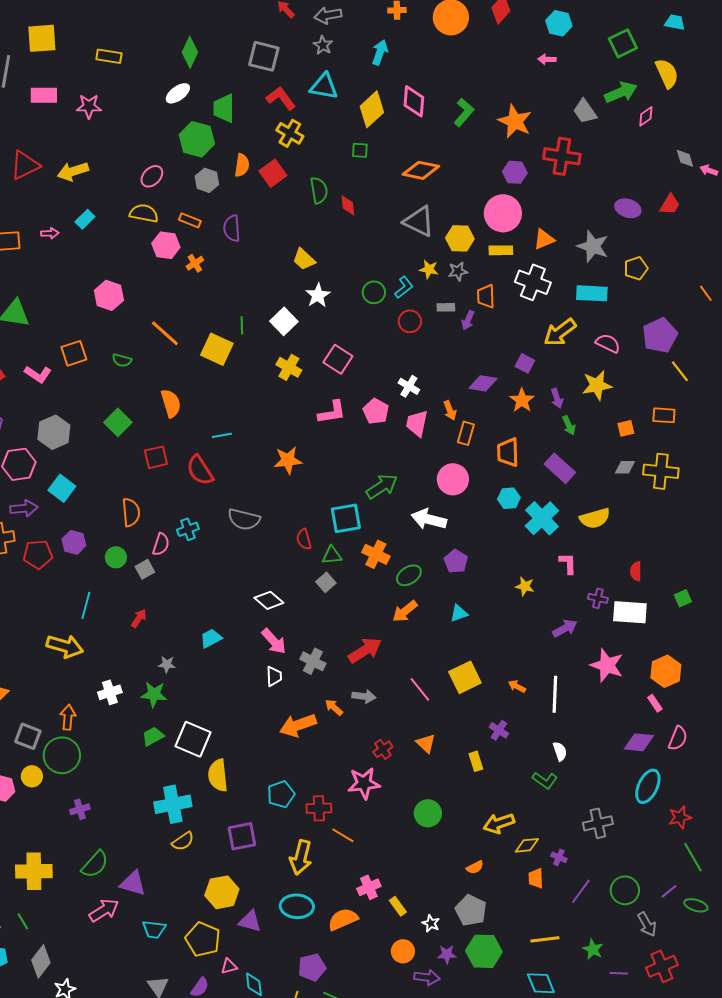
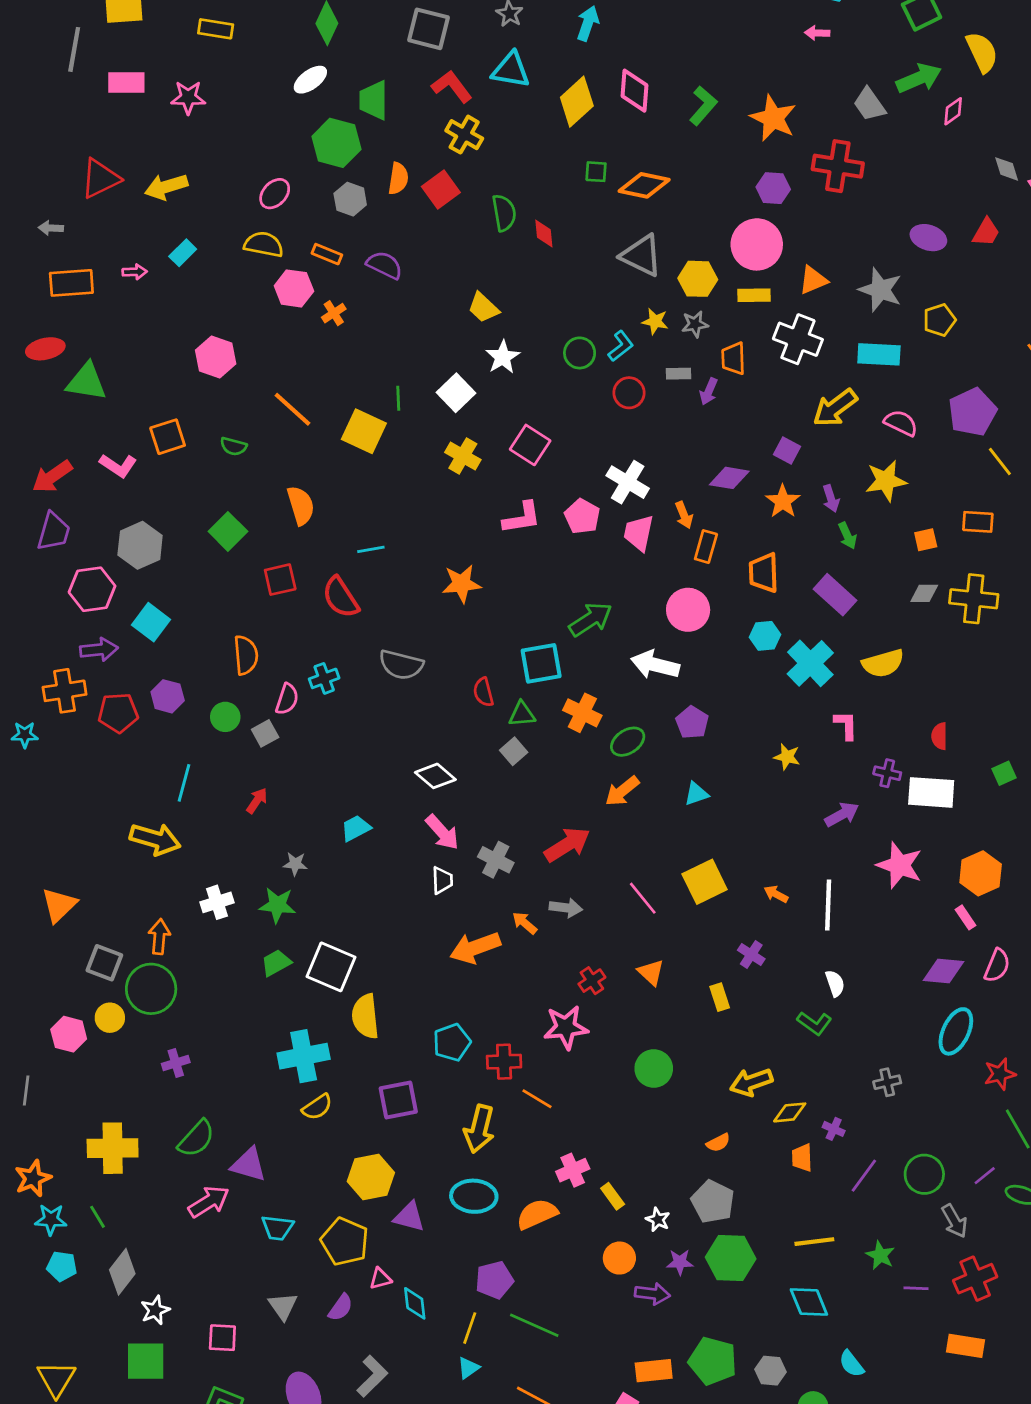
green square: (360, 150) -> (596, 172), moved
purple semicircle: (232, 228) -> (385, 265), turned 120
white cross: (409, 386) -> (628, 482), size x1.4
gray cross: (598, 823) -> (887, 1082), size x0.7

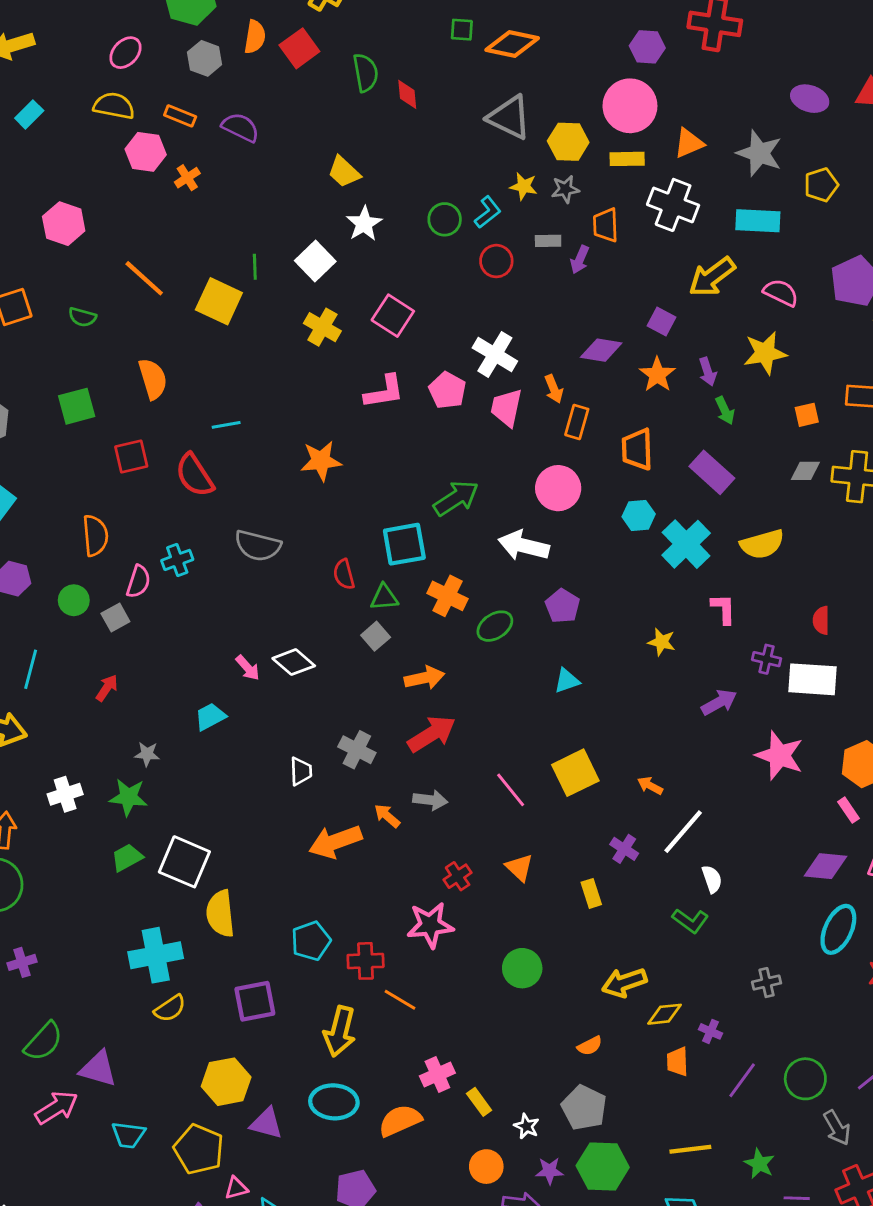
green square: (228, 531) -> (77, 406), turned 30
orange arrow: (622, 791) -> (424, 678), moved, turned -153
pink arrow: (442, 832) -> (248, 668), moved, size x0.7
white line: (828, 905) -> (683, 832), moved, turned 39

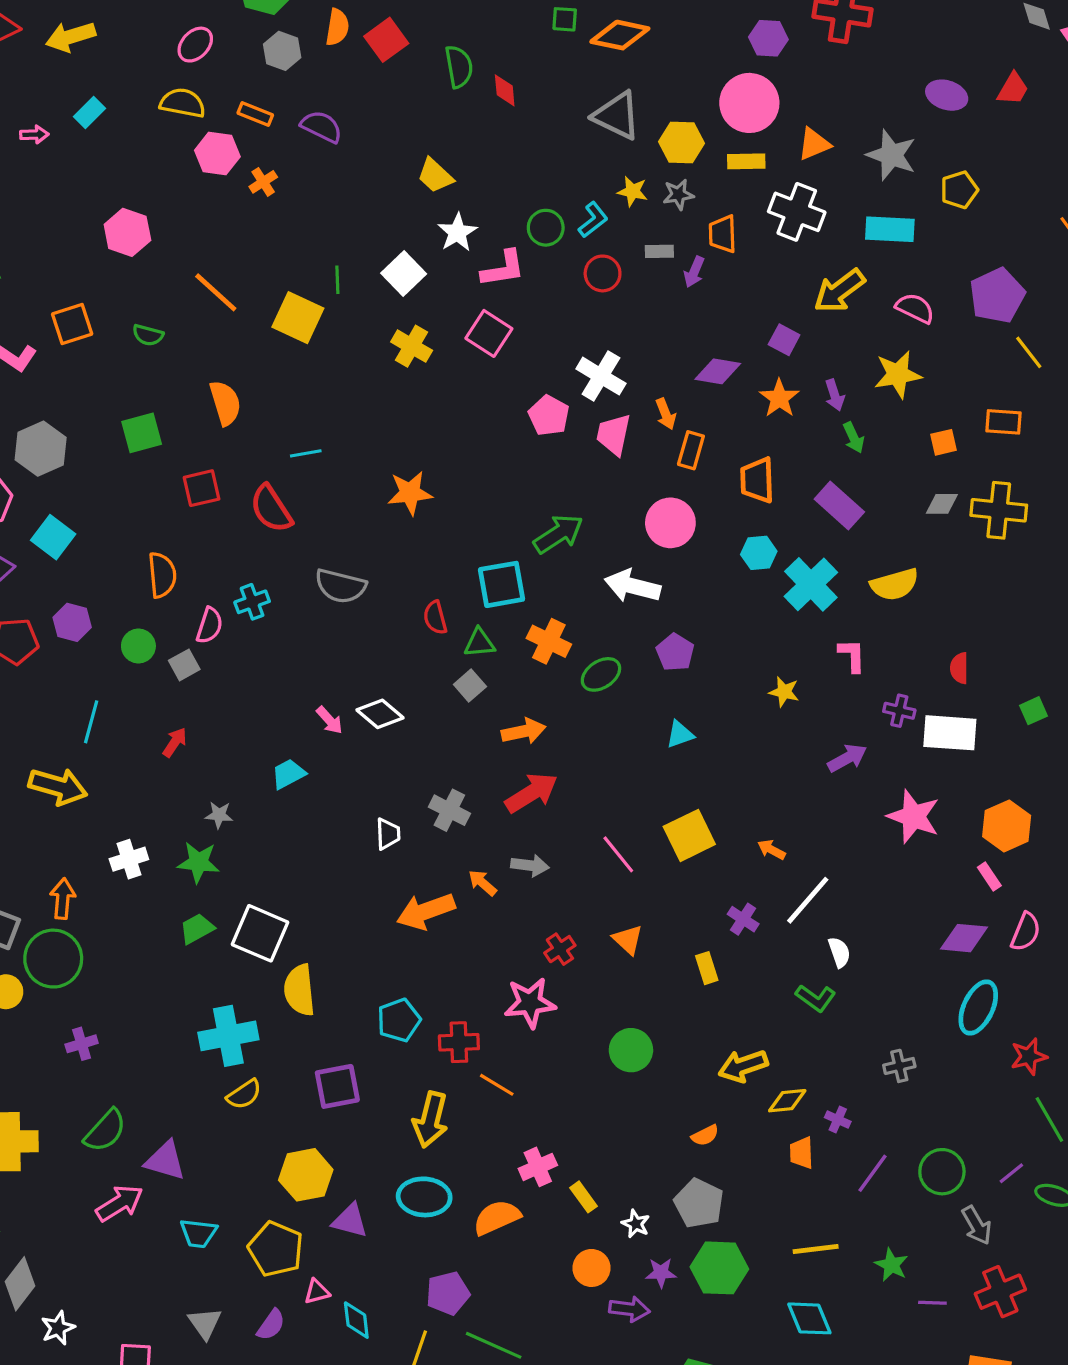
pink L-shape: (384, 392) -> (503, 269), moved

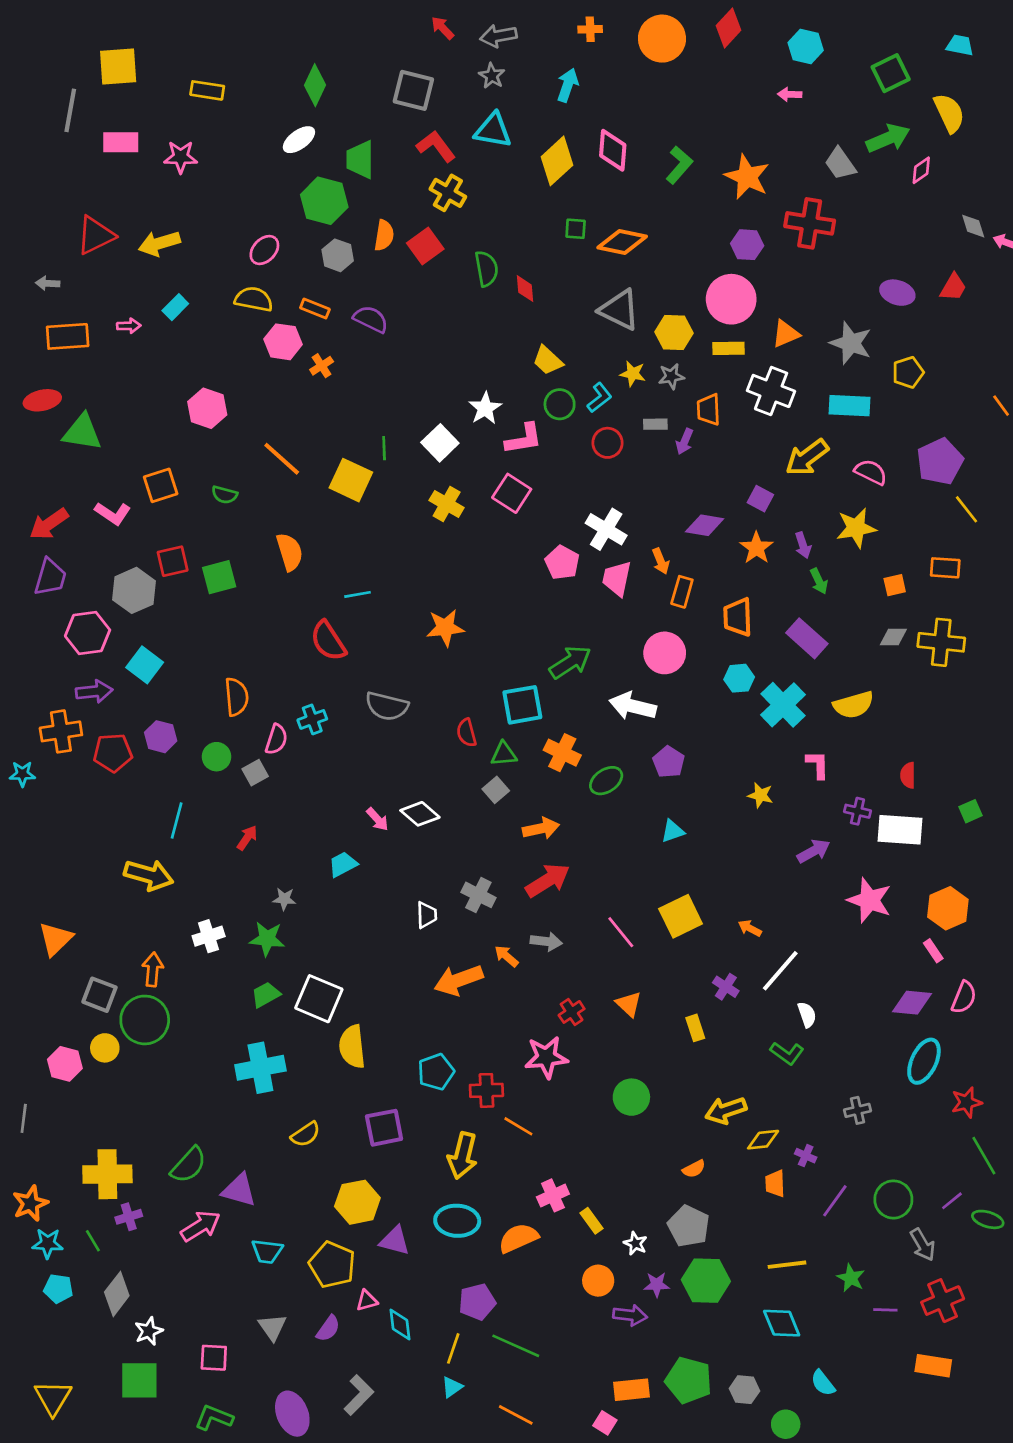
yellow trapezoid: (435, 176) -> (548, 360), moved
red square: (202, 488) -> (173, 561), moved
cyan cross: (228, 1036) -> (260, 1068), moved
purple cross: (82, 1044) -> (129, 1217), moved

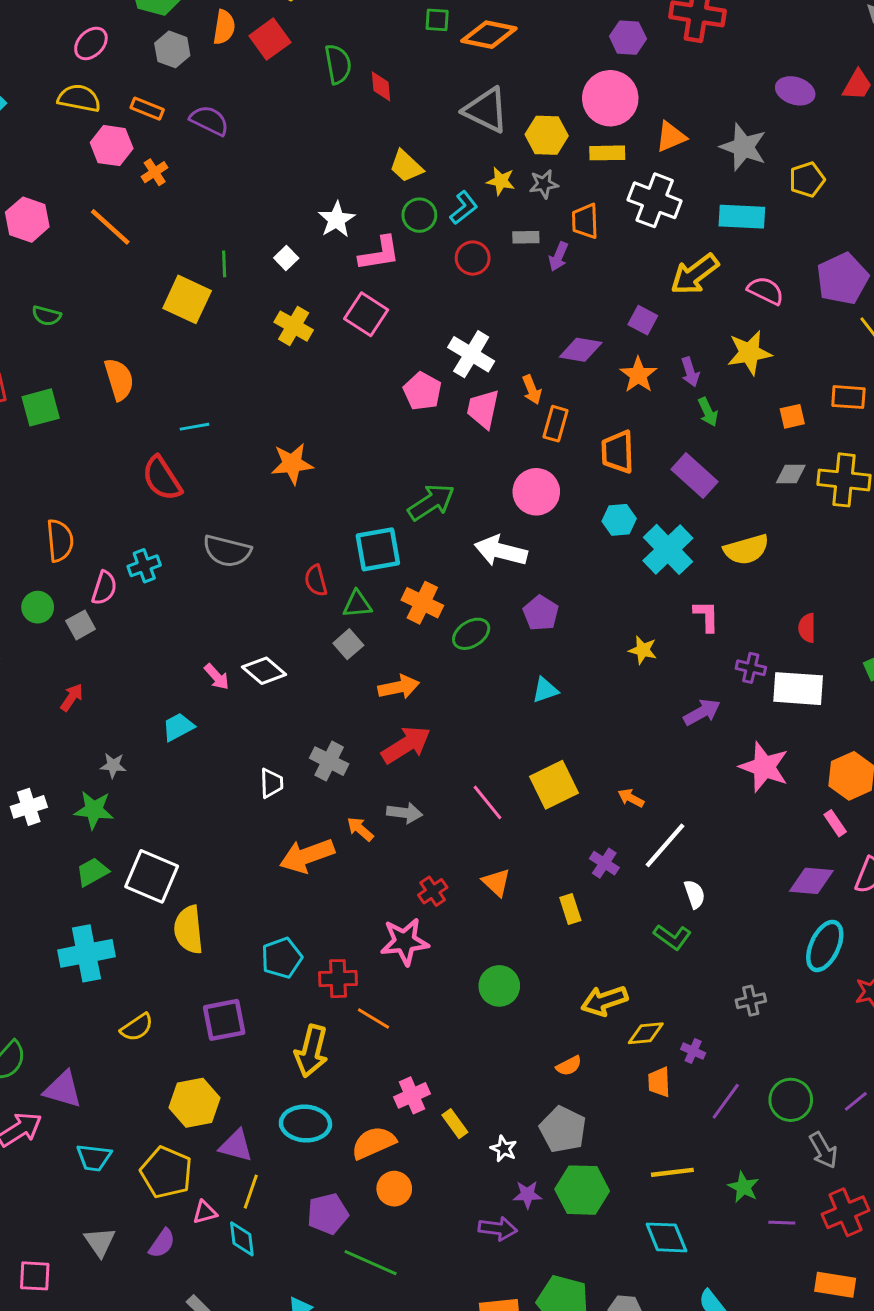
white square: (440, 443) -> (286, 258), size x0.6
orange line: (282, 459) -> (110, 227), moved
orange circle: (598, 1281) -> (394, 1189), moved
yellow line: (453, 1348) -> (251, 1192), moved

